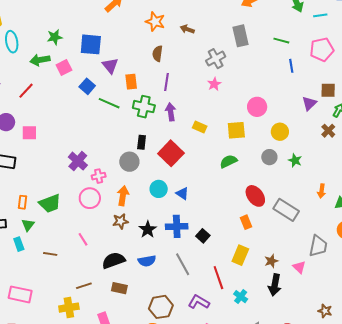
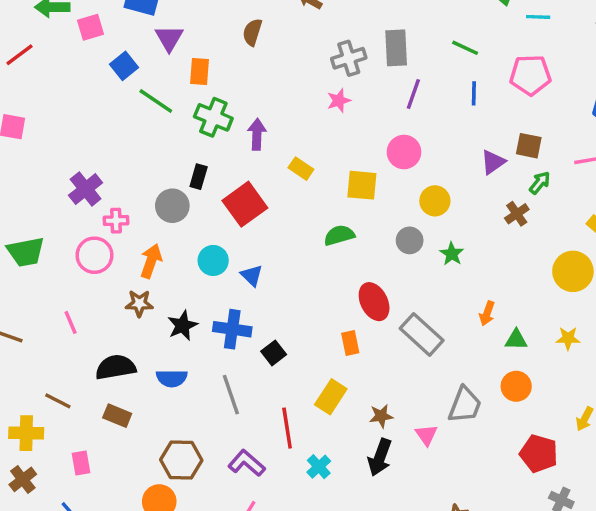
gray rectangle: (241, 36) -> (396, 48), moved
purple line: (167, 82) -> (413, 94), moved
brown line: (84, 286) -> (58, 401), turned 35

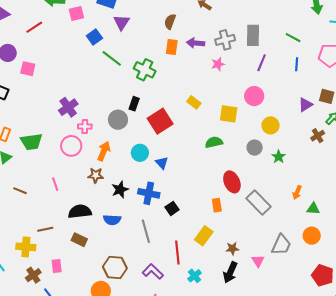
orange rectangle: (199, 71) -> (172, 47), moved
purple arrow: (257, 134) -> (196, 43), moved, turned -90
brown line: (58, 401) -> (45, 229), turned -42
brown cross: (23, 479) -> (33, 275), moved

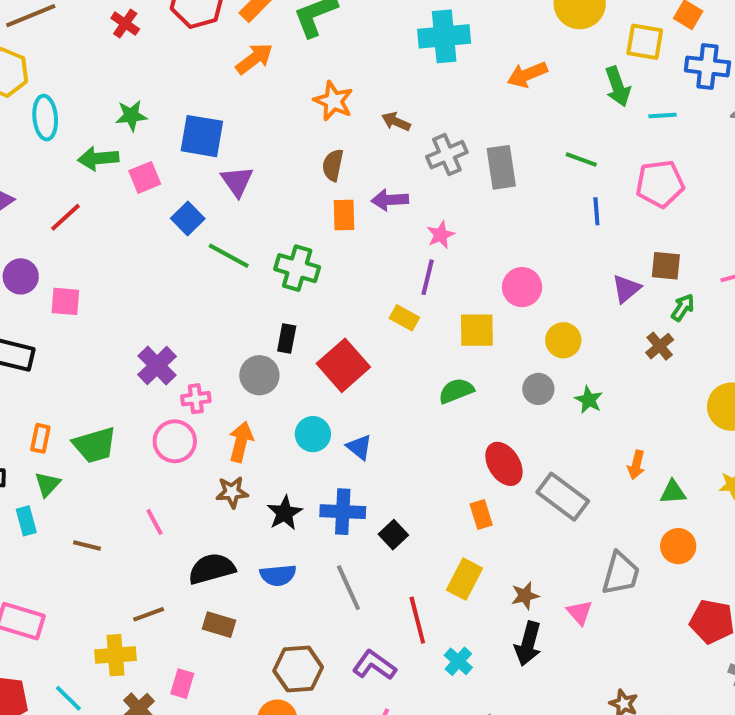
gray cross: (225, 40) -> (447, 155), moved
purple line: (262, 63) -> (428, 277), moved
pink rectangle: (57, 266) -> (182, 684), turned 32

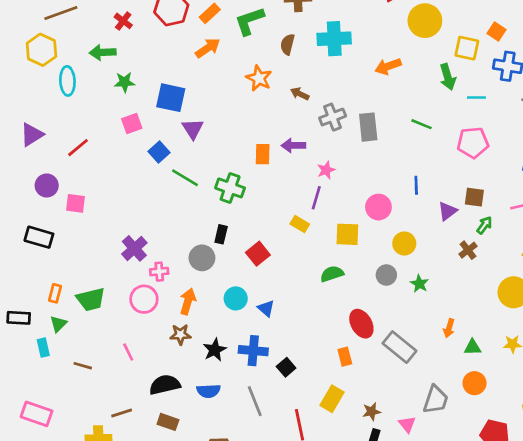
green arrow: (98, 158) -> (103, 52), moved
brown semicircle: (333, 165) -> (288, 44), moved
blue line: (596, 211) -> (416, 185), moved
red square: (343, 365) -> (258, 254), size x0.7

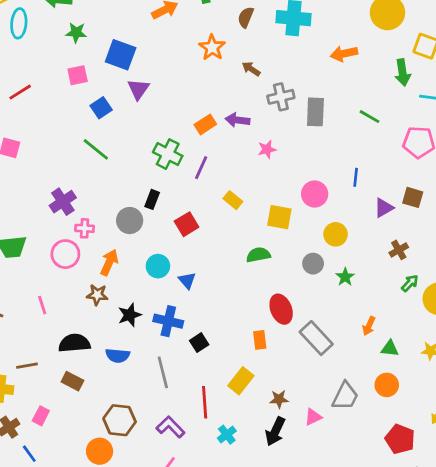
orange rectangle: (263, 154) -> (205, 124), turned 48
green line: (185, 178) -> (96, 149), moved
purple line: (316, 198) -> (201, 168), moved
green arrow: (484, 225) -> (410, 283), moved
pink triangle: (407, 424) -> (313, 417), turned 36

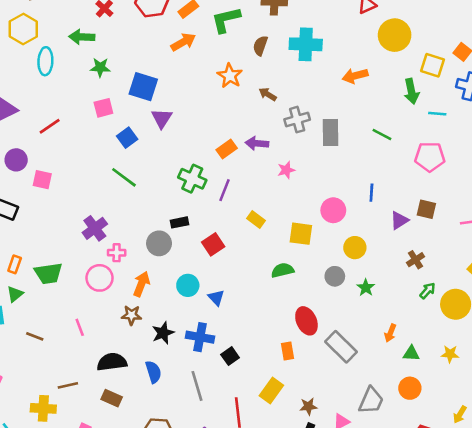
black rectangle: (152, 199) -> (179, 222), turned 60
blue semicircle: (118, 356) -> (153, 372), turned -110

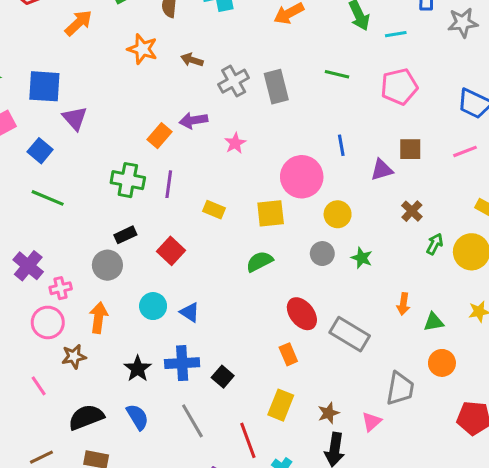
pink circle: (333, 210) -> (302, 177), size x1.4
purple triangle: (399, 220) -> (382, 170), turned 30
brown star: (131, 315) -> (74, 357), moved

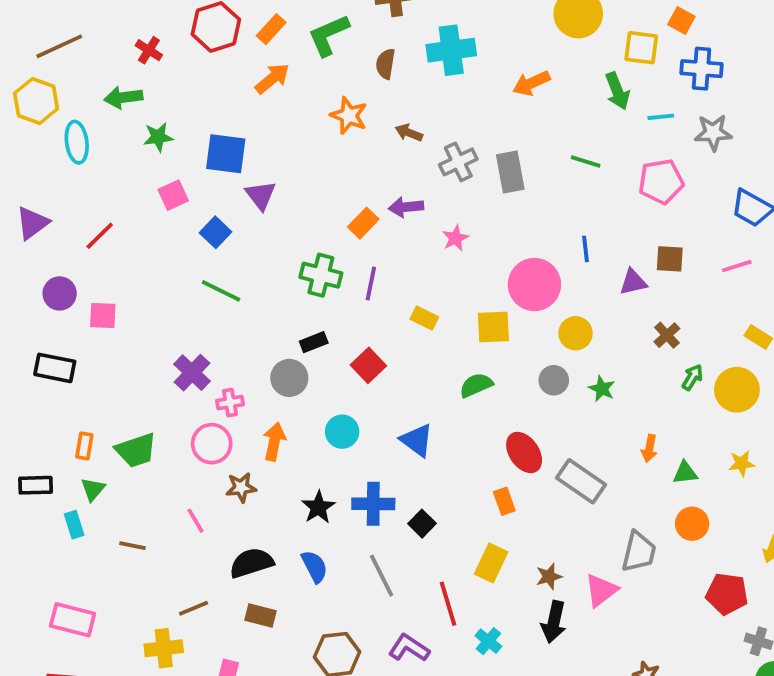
gray star: (463, 23) -> (713, 133), moved
blue triangle: (190, 312) -> (417, 440), moved, size x1.4
pink triangle: (372, 422) -> (601, 590), size x1.4

